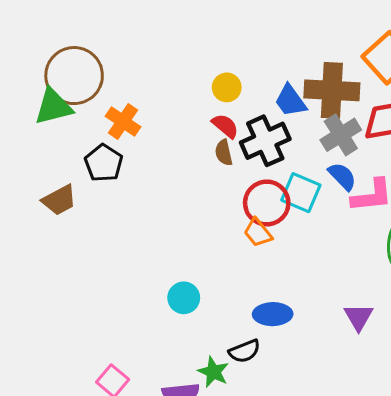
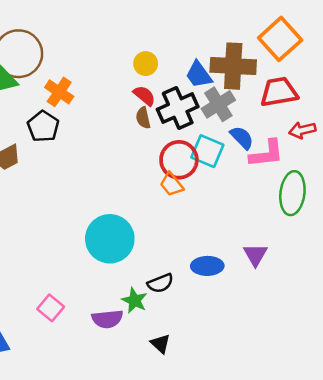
gray cross: (341, 135) -> (218, 104), moved
cyan circle: (184, 298) -> (110, 239), size x1.8
blue ellipse: (273, 314) -> (207, 266), moved

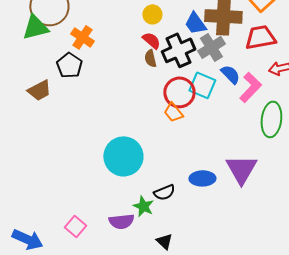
pink L-shape: (267, 154) -> (250, 87), turned -40
purple triangle: (255, 255) -> (241, 169), size x1.6
pink square: (51, 308) -> (75, 226), moved

